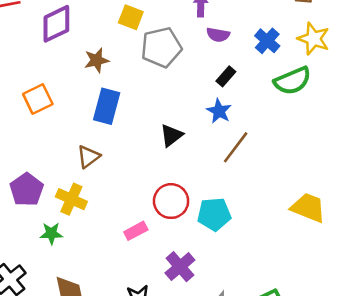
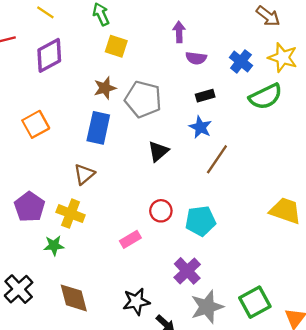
gray pentagon: (161, 47) -> (143, 99), moved, turned 30
brown star: (97, 60) -> (105, 88), moved
black rectangle: (226, 76) -> (205, 96), turned 36
red circle: (171, 201) -> (161, 211), size x0.7
purple cross: (180, 267) -> (187, 271), moved

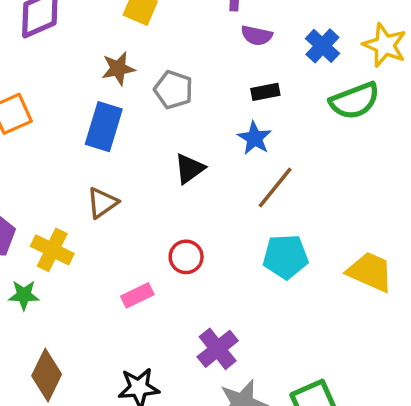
gray pentagon: (143, 99) -> (173, 90), size x0.7
brown triangle: (84, 174) -> (102, 203), moved
cyan pentagon: (200, 221) -> (286, 257), moved
brown diamond: (74, 298) -> (47, 375), turned 36

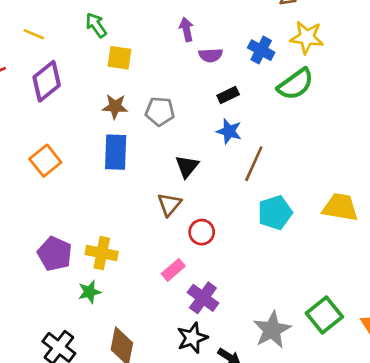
brown star: (118, 69) -> (115, 107), turned 30
brown triangle: (102, 203) -> (169, 204), moved
purple cross: (218, 349) -> (203, 298), moved

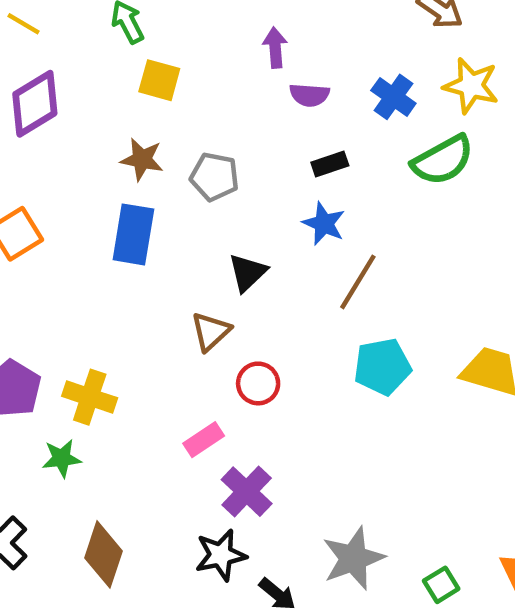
green square: (324, 315) -> (441, 585), moved, size x0.6

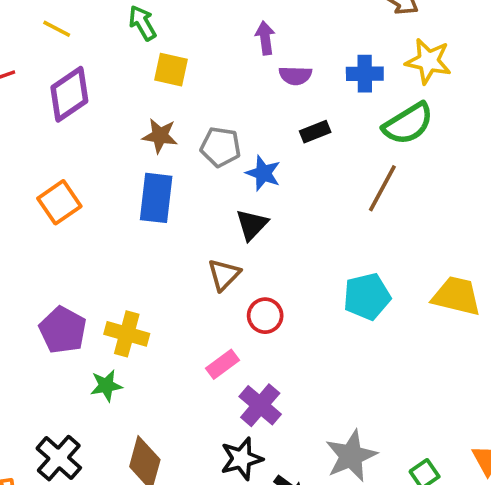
blue cross: (393, 97) -> (365, 74), turned -33
blue star: (324, 224) -> (263, 173), moved
brown line: (358, 282) -> (382, 188), moved

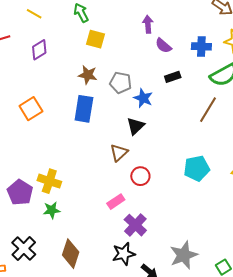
purple semicircle: (295, 76) -> (163, 46), turned 36
purple diamond: (69, 94) -> (39, 50), size x0.7
purple pentagon: (63, 330) -> (20, 192), moved
yellow cross: (127, 334) -> (49, 181), moved

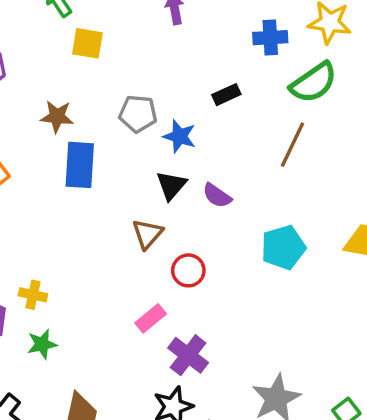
purple semicircle: (163, 46) -> (217, 196), moved
brown star: (88, 75) -> (57, 117), moved
yellow cross: (49, 181) -> (33, 295), size x0.7

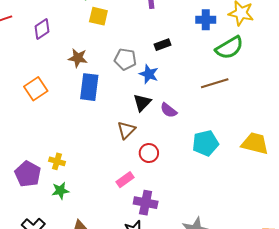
black rectangle: (226, 95) -> (163, 45), moved
brown line: (293, 145) -> (215, 83), turned 44
purple cross: (188, 355) -> (146, 203), turned -30

